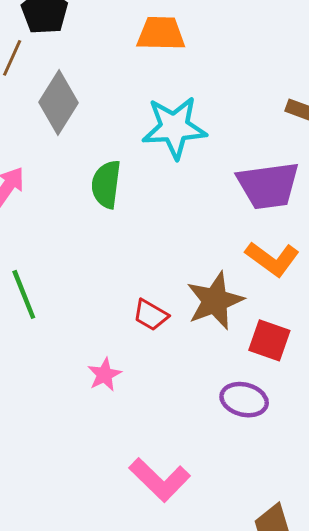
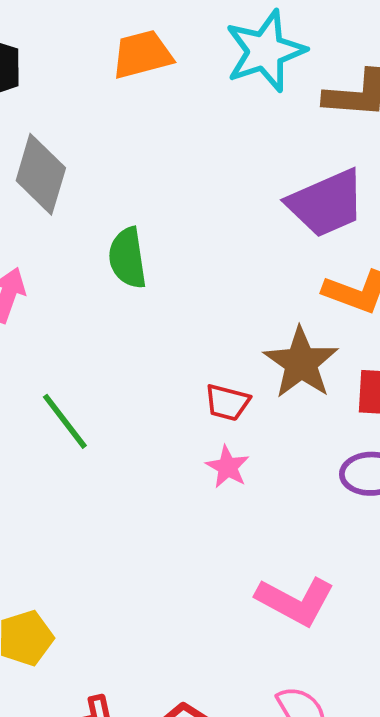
cyan star: (174, 127) -> (265, 51), moved
pink star: (104, 375) -> (227, 467), moved

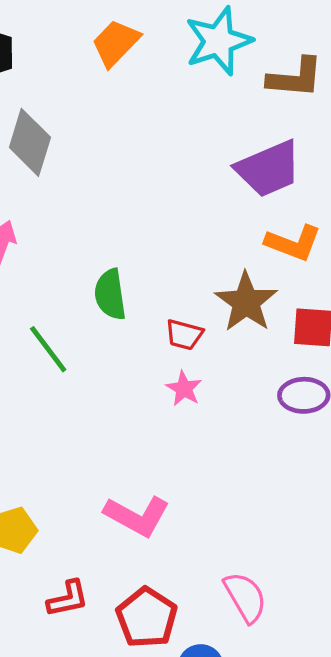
orange trapezoid: (142, 54) -> (116, 43), turned -32
green semicircle: (128, 258) -> (110, 294), moved
pink L-shape: (295, 601) -> (137, 516), moved

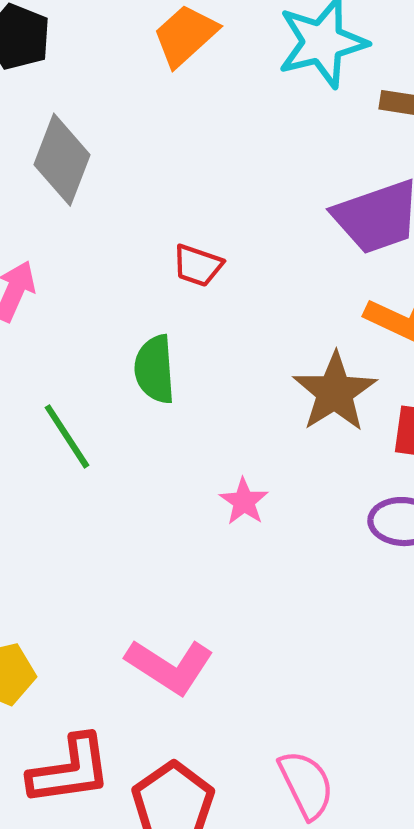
red trapezoid: (184, 335) -> (198, 265), moved
red L-shape: (68, 599) -> (70, 770), size x1.5

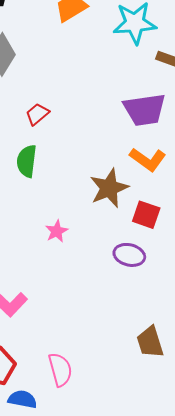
red trapezoid: (198, 265) -> (37, 114), moved, turned 110

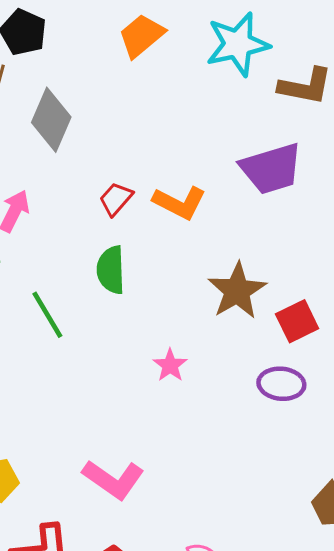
orange L-shape: (148, 159) -> (179, 203), moved
red square: (146, 215) -> (297, 321), turned -36

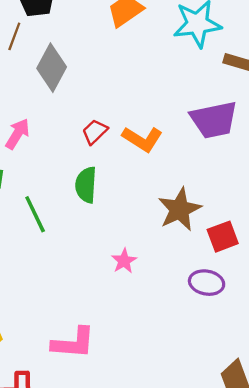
pink L-shape: (113, 479) -> (73, 343), turned -36

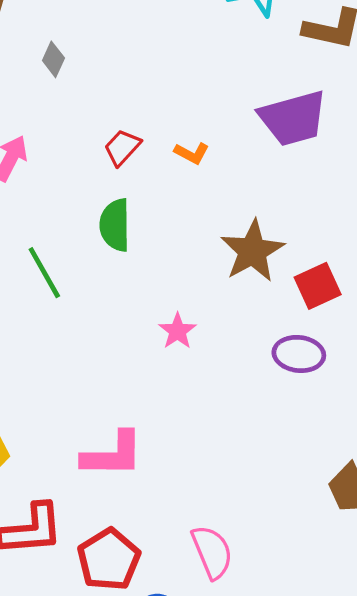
gray diamond: (52, 68) -> (53, 59), size x0.5
orange L-shape: (142, 139) -> (192, 153), size x0.6

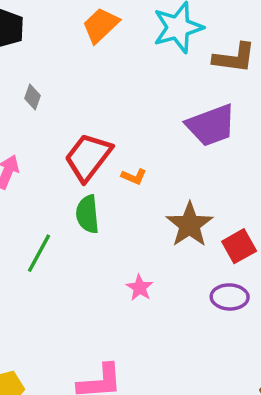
red trapezoid: (122, 147) -> (88, 157), size x1.8
orange L-shape: (192, 153) -> (134, 177), moved
green line: (44, 273) -> (39, 253), turned 63

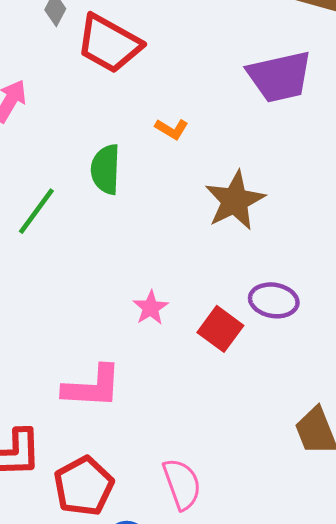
red trapezoid: (88, 157) -> (109, 44), moved, turned -106
red square: (239, 246) -> (220, 329), moved, turned -32
pink star: (140, 288) -> (151, 308), moved

